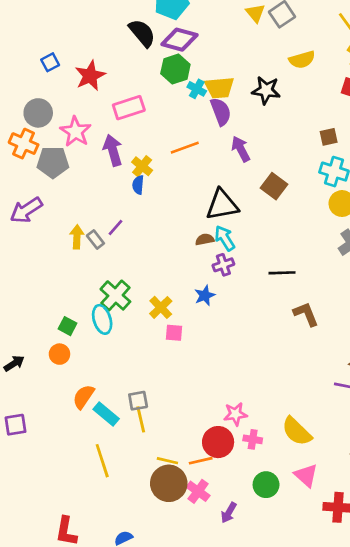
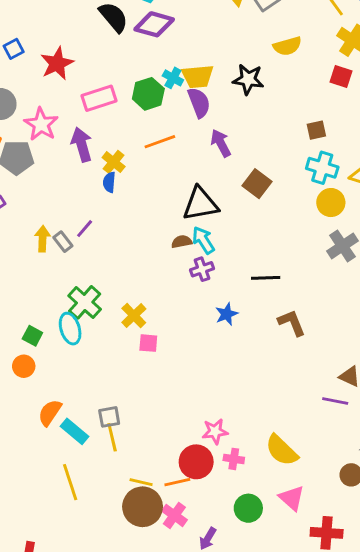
green hexagon: (175, 69) -> (148, 94), moved
blue star: (205, 295) -> (227, 314), moved

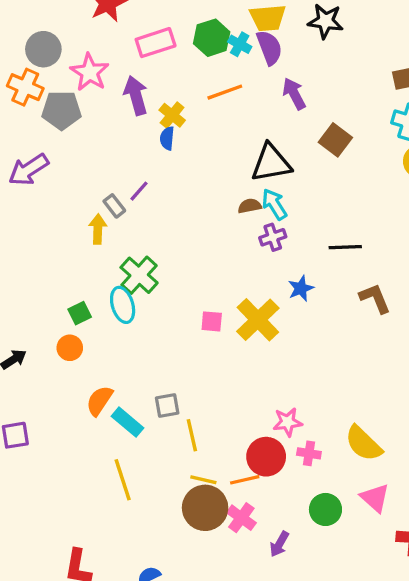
cyan cross: (173, 78) -> (240, 44), moved
yellow arrow: (43, 239) -> (98, 229), moved
yellow cross: (134, 316) -> (258, 320), moved, size x1.5
green square: (32, 336) -> (80, 313), turned 36
yellow line: (112, 437) -> (192, 435), moved

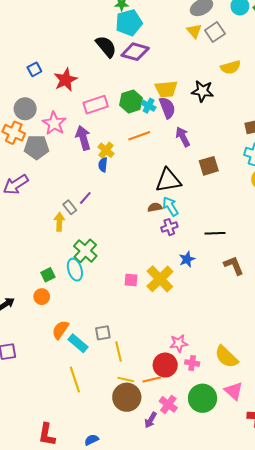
brown square: (335, 140) -> (209, 166), turned 36
green circle: (325, 509) -> (203, 398), size x1.4
pink cross: (241, 518) -> (168, 404), moved
purple arrow: (279, 544) -> (151, 420), moved

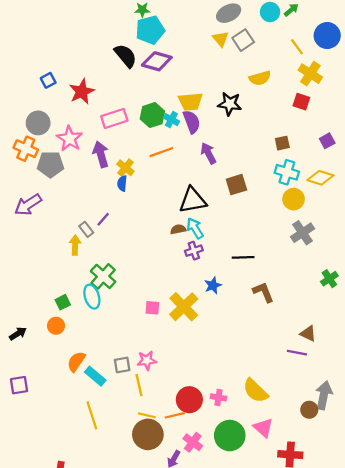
pink star: (179, 343) -> (147, 360), moved

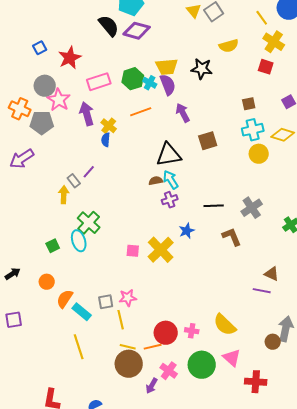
gray circle: (38, 123) -> (45, 86), moved
cyan cross: (287, 172) -> (253, 130), turned -30
gray cross: (303, 233) -> (252, 208), moved
orange circle: (56, 326) -> (47, 282), moved

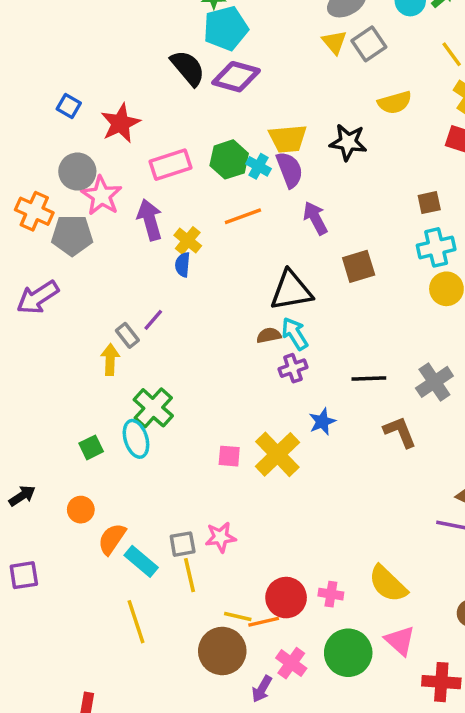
blue square: (40, 48) -> (69, 106), turned -32
yellow line: (121, 320) -> (189, 575), moved
yellow line: (128, 347) -> (238, 617), moved

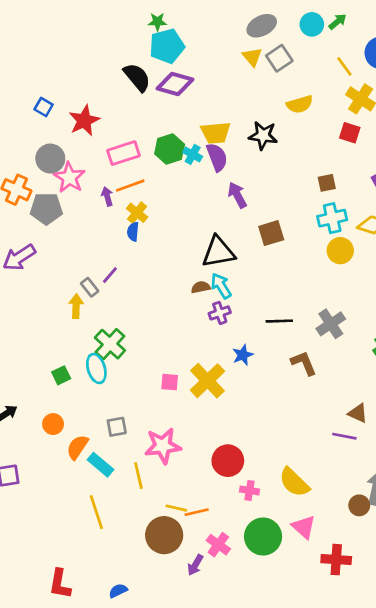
orange line: (243, 216) -> (130, 186), moved
purple arrow: (150, 220) -> (107, 196), size x0.6
pink star: (221, 537) -> (163, 446), size x1.5
gray square: (183, 544) -> (117, 427), moved
red circle: (286, 598) -> (228, 461), moved

